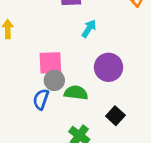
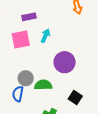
pink square: (50, 63) -> (21, 40), moved

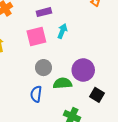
purple circle: (65, 62) -> (83, 70), moved
gray circle: (26, 78) -> (43, 68), moved

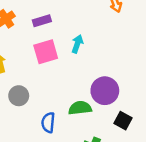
purple rectangle: (44, 12) -> (42, 21), moved
gray circle: (43, 68) -> (19, 96), moved

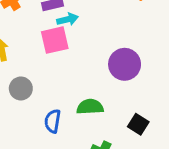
cyan arrow: (77, 44) -> (68, 19), moved, turned 54
purple circle: (105, 91) -> (125, 64), moved

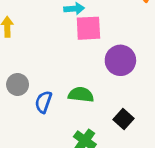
pink square: (55, 40) -> (88, 28), moved
gray circle: (21, 88) -> (18, 84), moved

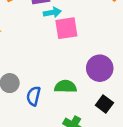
purple circle: (120, 60) -> (100, 68), moved

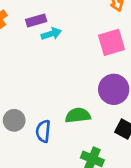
pink square: (66, 28) -> (112, 42), moved

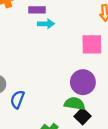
green semicircle: (78, 115) -> (75, 104), moved

